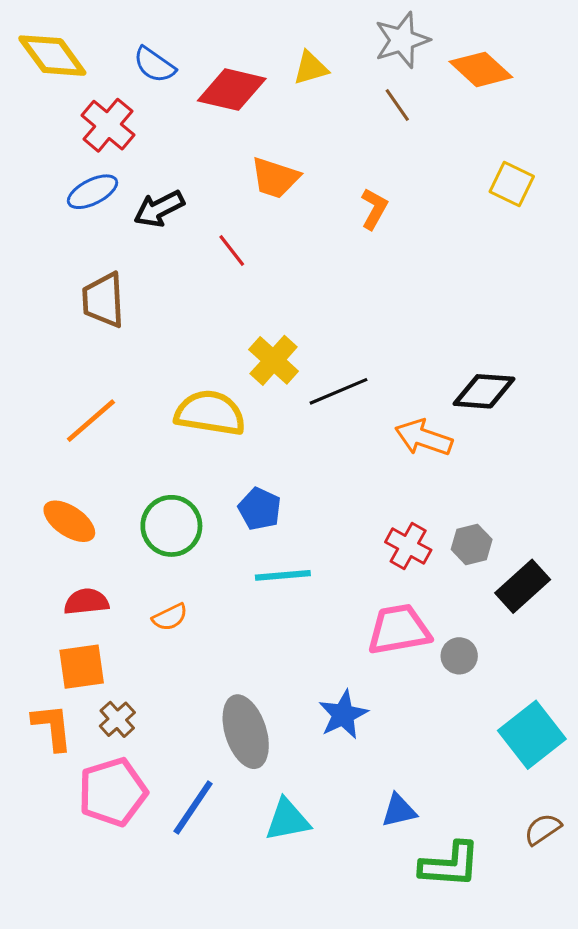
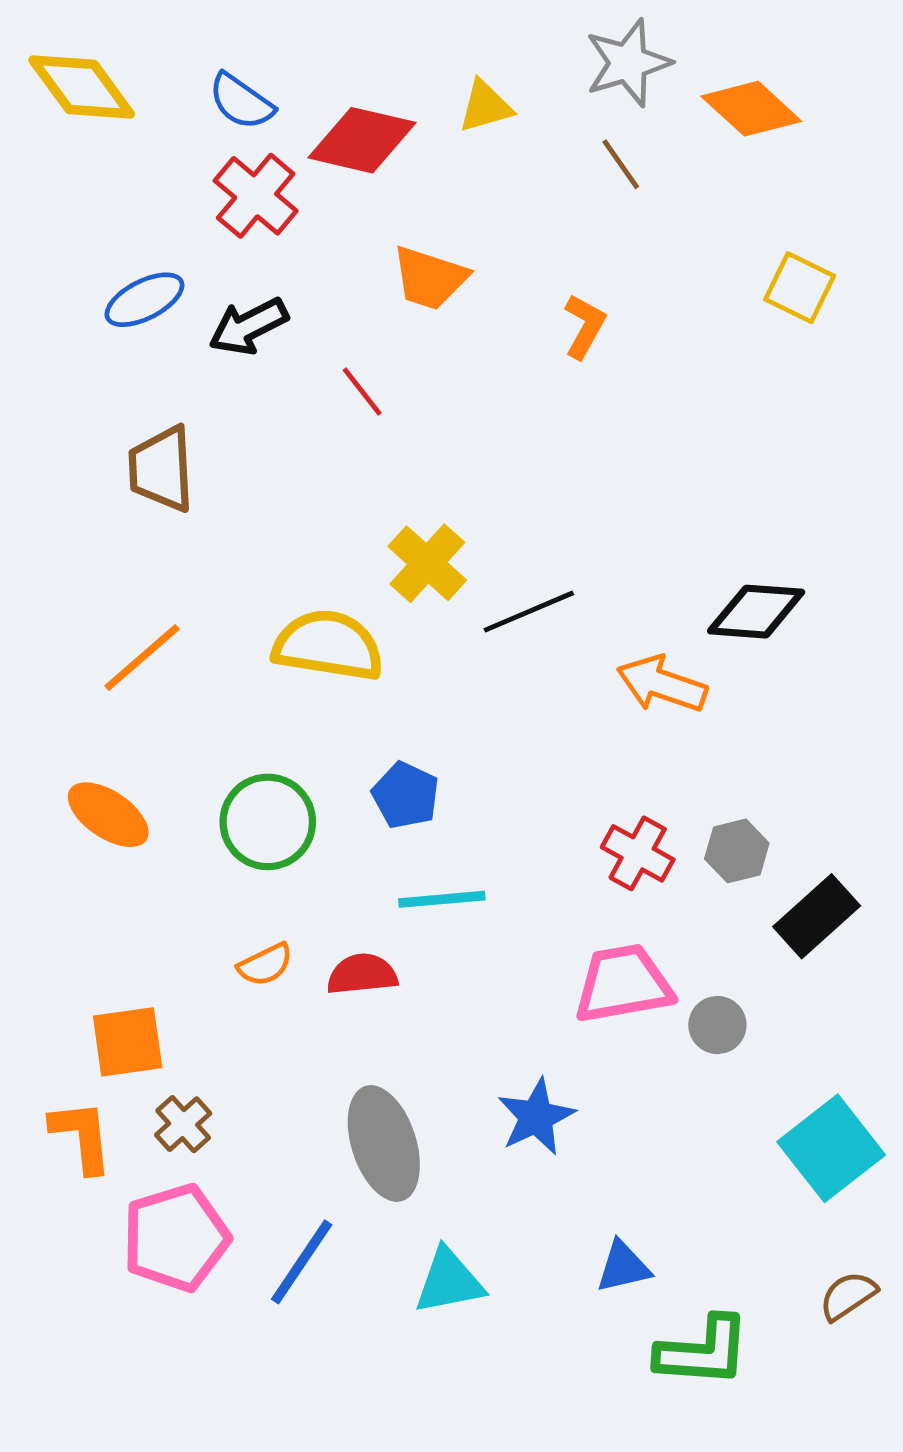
red cross: (108, 125) -> (256, 196), moved
red semicircle: (86, 602) -> (362, 974), moved

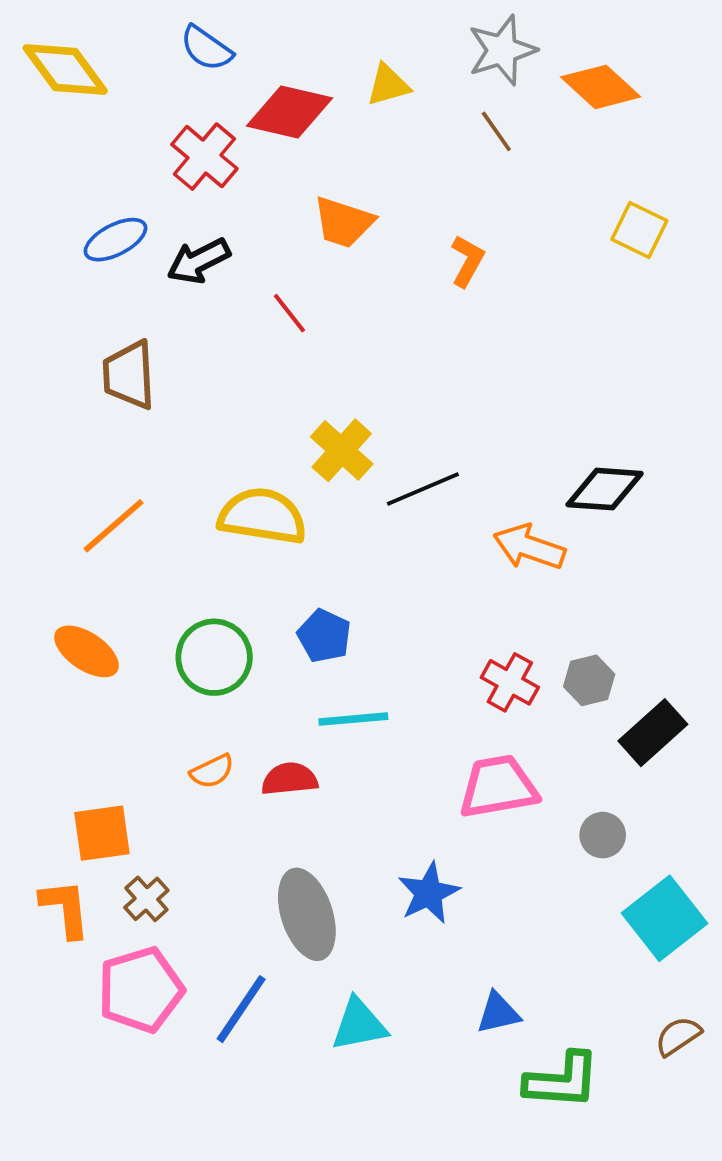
blue semicircle: (241, 101) -> (206, 48), moved
gray circle: (717, 1025) -> (603, 835), moved

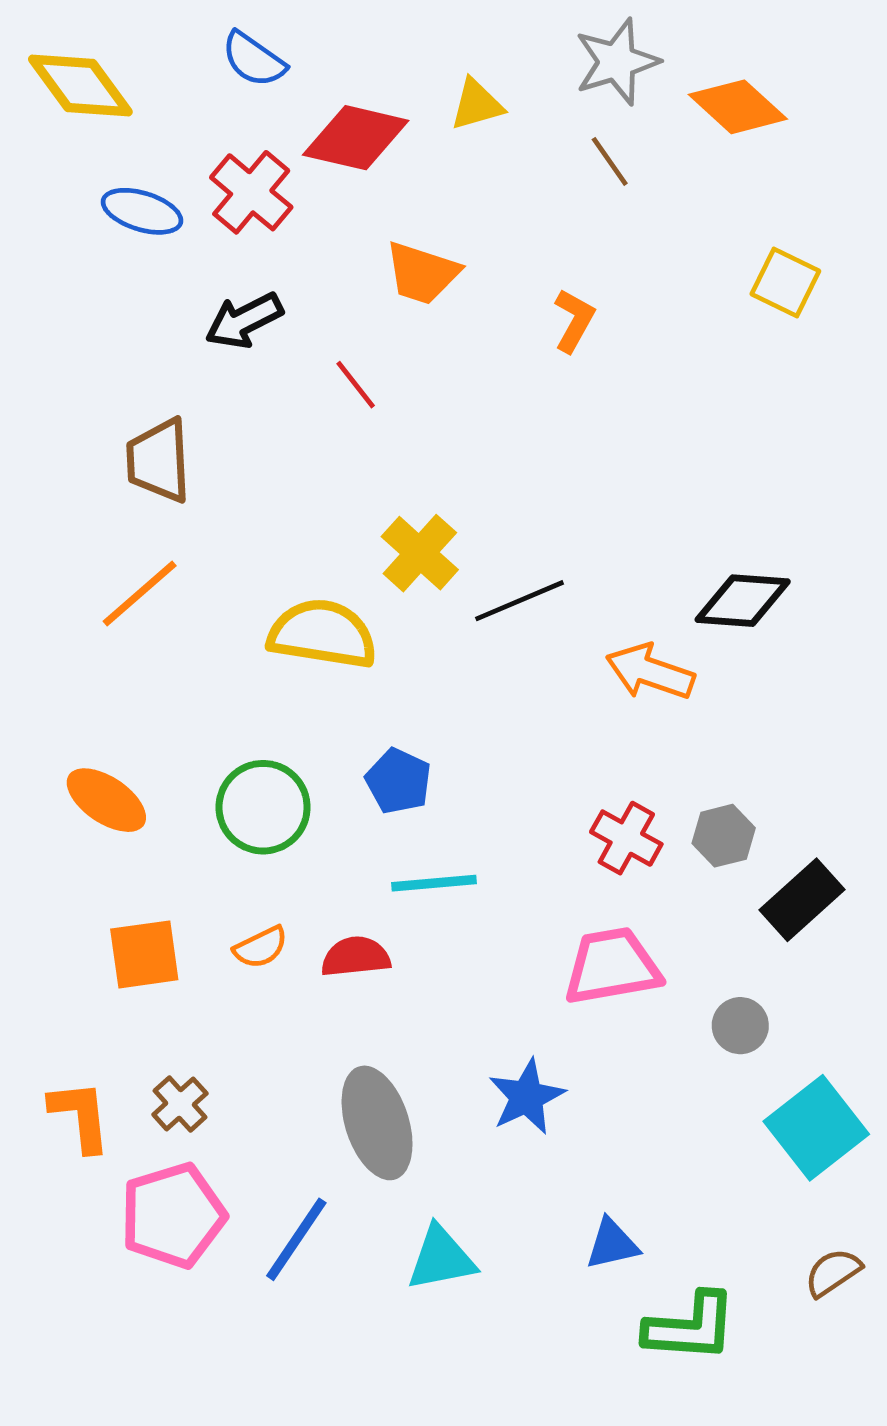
blue ellipse: (115, 240) -> (142, 211), moved, turned 44
orange line: (114, 526) -> (140, 594), moved
orange square: (102, 833) -> (144, 954), moved

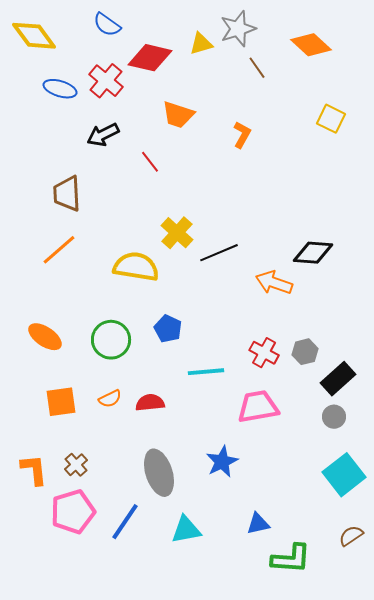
gray star: (617, 62) -> (238, 29), moved
cyan line: (434, 883) -> (206, 372), moved
gray circle: (740, 1026) -> (334, 417), moved

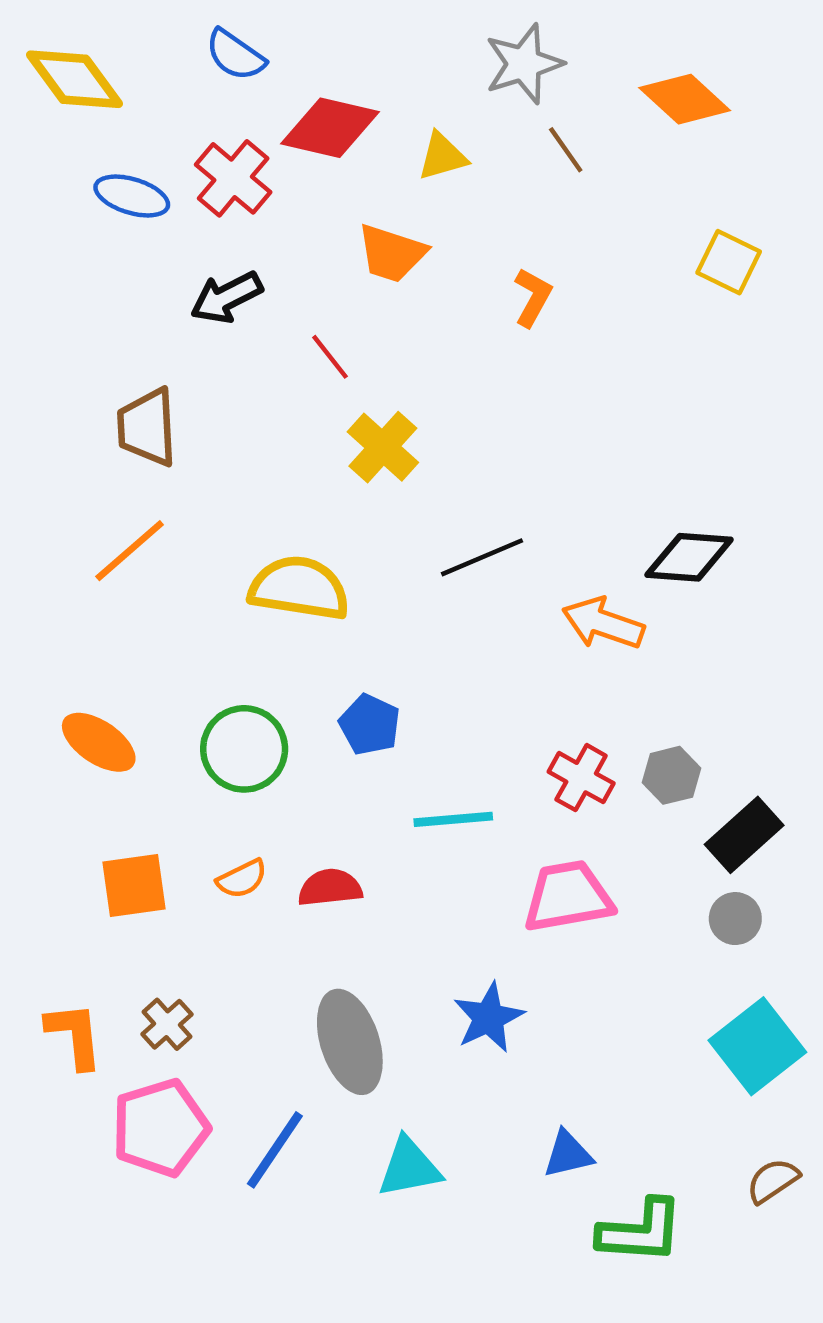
yellow triangle: (201, 44) -> (442, 156), moved
yellow cross: (177, 233) -> (383, 447), moved

